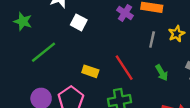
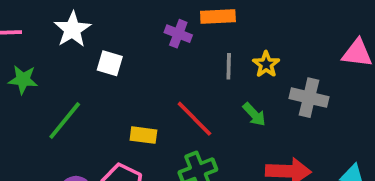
yellow star: (176, 34) -> (266, 64), moved

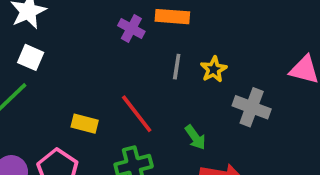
white square: (110, 63) -> (31, 57), moved
green arrow: (254, 114) -> (195, 137), moved

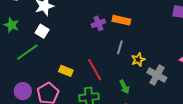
purple cross: (131, 28) -> (98, 23), turned 32
yellow star: (214, 69) -> (138, 60), moved

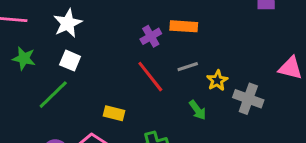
gray line: (120, 47) -> (188, 67), turned 64
red line: (95, 70) -> (150, 77), moved
green arrow: (124, 87) -> (197, 110), moved

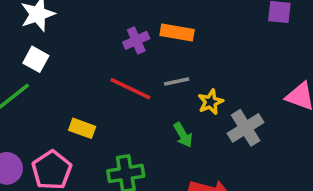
red line: (150, 77) -> (130, 89), turned -32
gray cross: (248, 99) -> (246, 128), turned 32

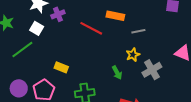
purple cross: (136, 40) -> (58, 14), moved
gray line: (177, 82) -> (138, 31), moved
red line: (130, 89) -> (91, 28), moved

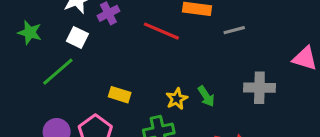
yellow star: (133, 55) -> (177, 99), moved
gray cross: (152, 70) -> (259, 88), turned 36

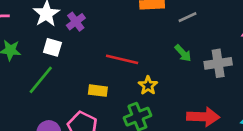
red line: (161, 31) -> (122, 59), moved
green arrow: (206, 96) -> (183, 53), moved

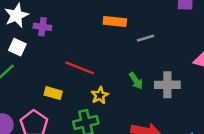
purple cross: (76, 22) -> (42, 27), turned 36
green arrow: (183, 53) -> (136, 81), moved

